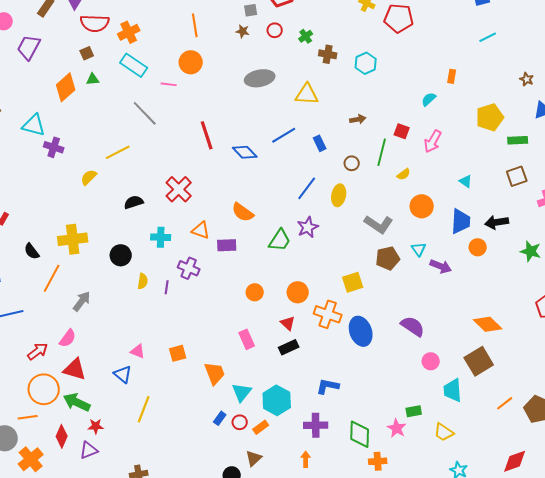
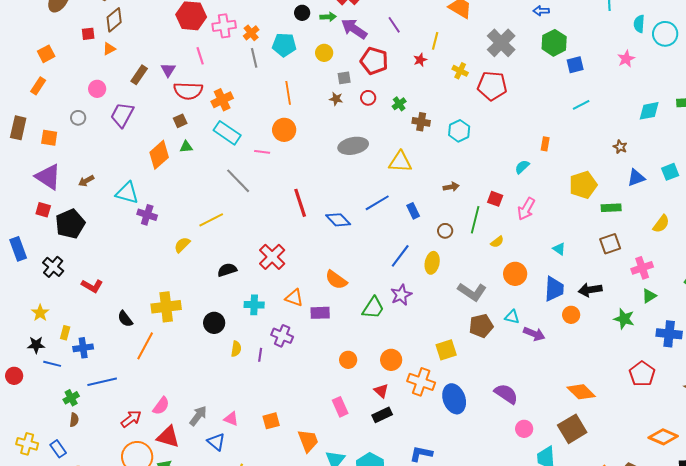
cyan triangle: (419, 249) -> (512, 317), turned -42
gray arrow: (82, 301) -> (198, 416), moved

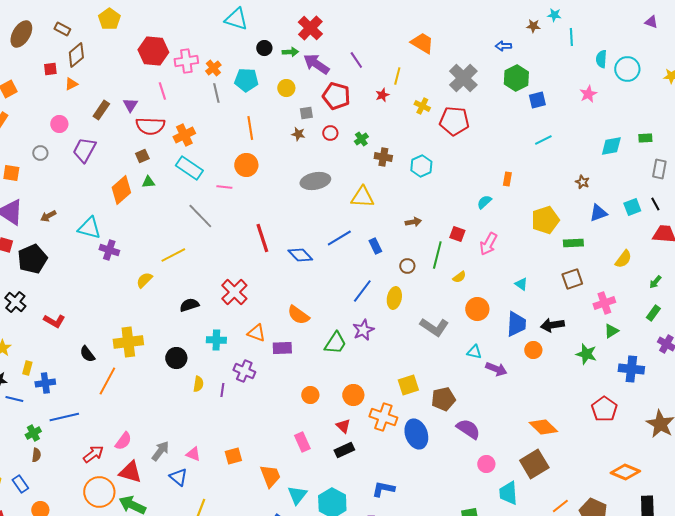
brown pentagon: (481, 326) -> (443, 399), moved

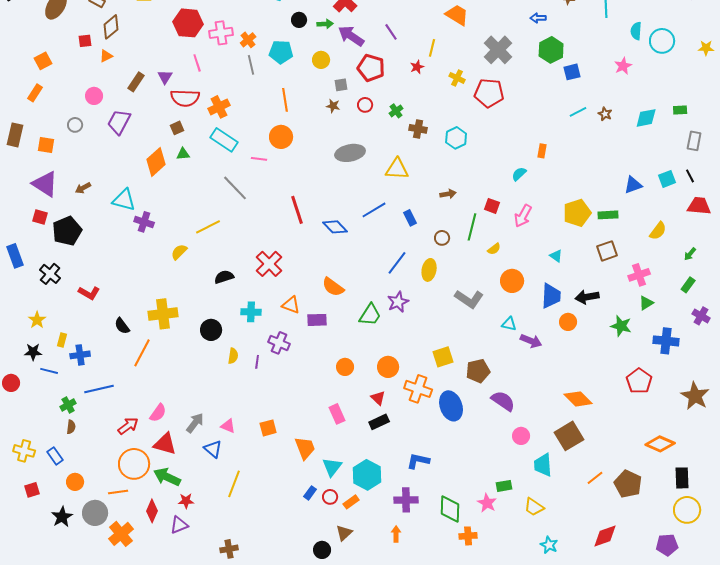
brown star: (582, 182) -> (605, 114), moved
yellow pentagon: (545, 220) -> (577, 213), moved

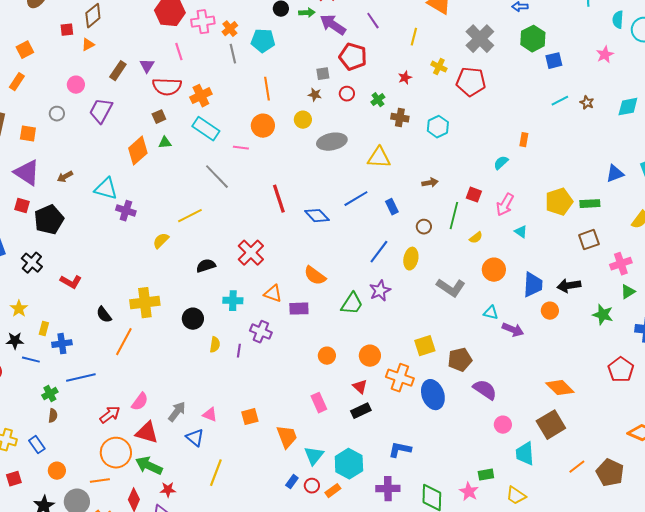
yellow circle: (321, 60) -> (303, 120), moved
red star: (417, 67) -> (405, 78), moved
cyan triangle: (556, 256) -> (521, 232), moved

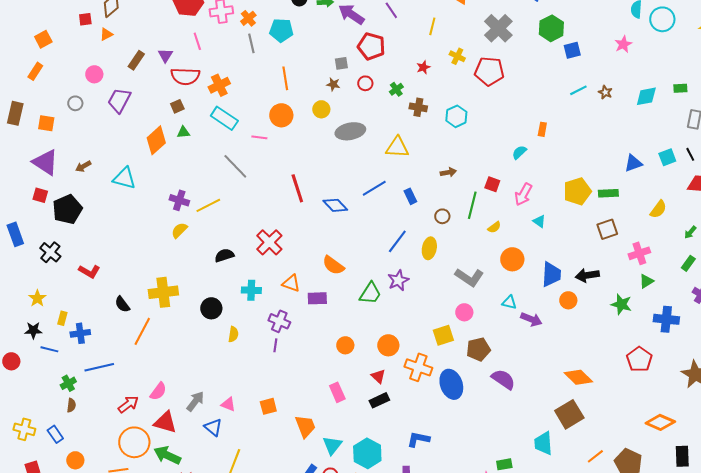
purple cross: (126, 211) -> (179, 200), moved
purple line: (239, 351) -> (275, 345), moved
pink circle: (503, 425) -> (464, 312), moved

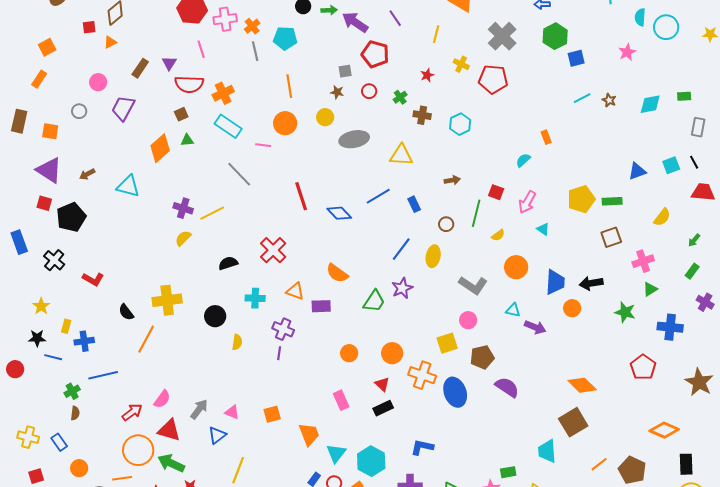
orange rectangle: (542, 129) -> (546, 137), turned -32
blue triangle: (213, 427) -> (217, 435), turned 42

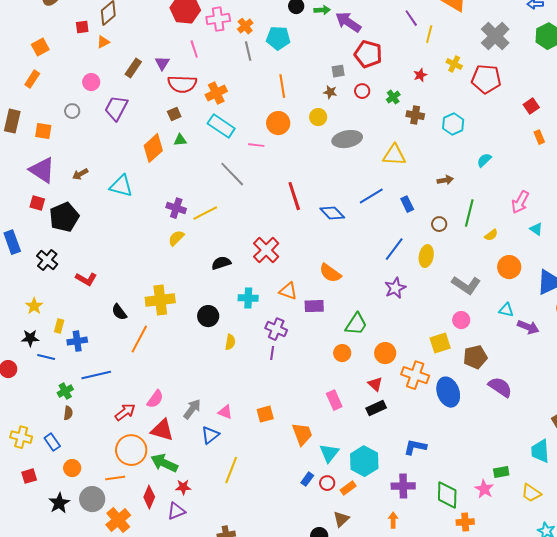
purple line: (395, 18) -> (411, 18), moved
cyan semicircle: (523, 160) -> (484, 160), moved
red square: (496, 192) -> (531, 106), moved, turned 35
green trapezoid: (374, 301) -> (356, 324), moved

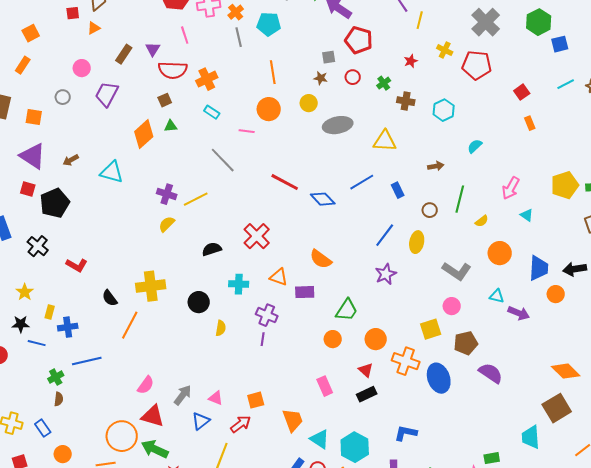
cyan rectangle: (221, 126) -> (212, 112), size x0.6
red line: (294, 196) -> (285, 182), turned -44
red arrow: (125, 412) -> (241, 424), moved
cyan triangle: (329, 453) -> (320, 439), turned -35

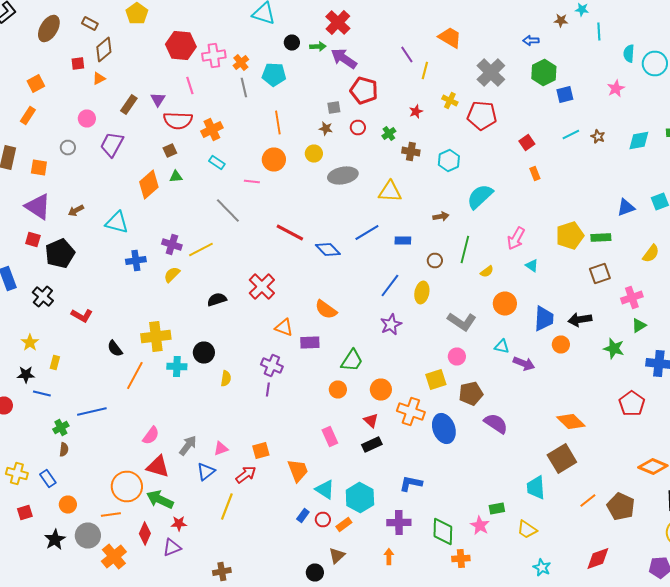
cyan semicircle: (475, 146) -> (480, 196), size x1.8
blue rectangle: (398, 190) -> (403, 240), turned -63
cyan cross: (239, 284) -> (177, 366), moved
blue cross: (68, 327) -> (136, 260), moved
pink triangle: (216, 398) -> (221, 448), turned -42

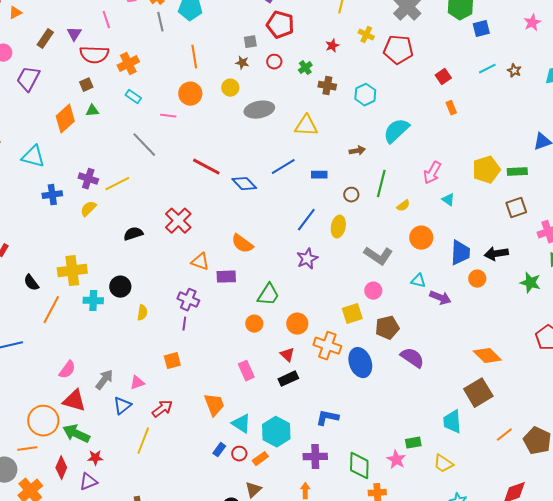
orange square: (261, 450) -> (172, 361), moved

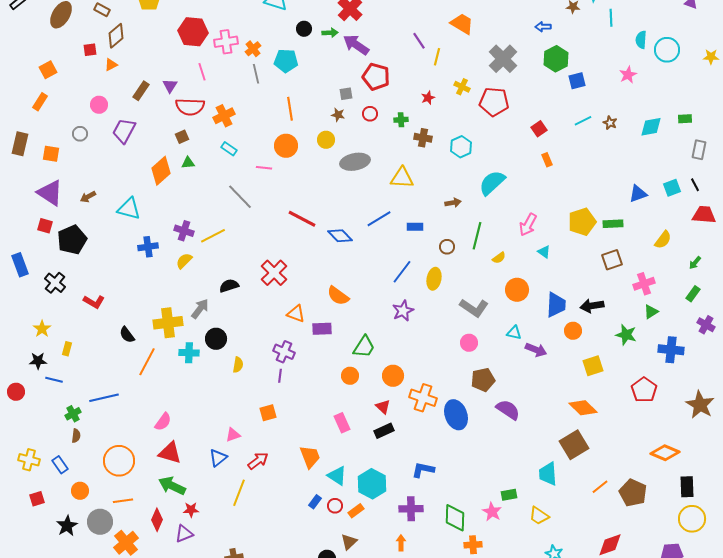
green cross: (305, 68) -> (401, 120), turned 32
yellow square: (352, 314) -> (593, 366), moved
gray arrow: (104, 380) -> (200, 309), moved
orange circle: (43, 421) -> (119, 461), moved

